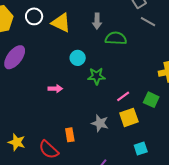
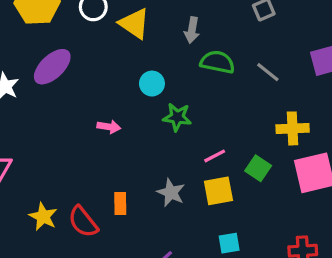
gray line: (148, 22) -> (268, 72), moved
yellow star: (17, 142) -> (43, 217), moved

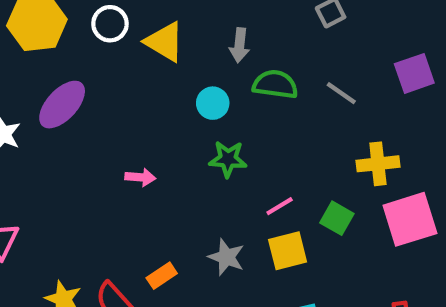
cyan circle: (152, 84) -> (213, 103), moved
orange rectangle: (120, 204) -> (162, 276), turned 60

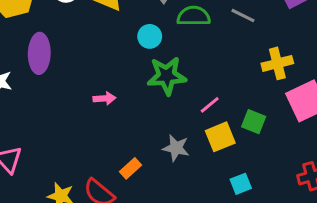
purple ellipse: (62, 105) -> (39, 53), turned -33
green star: (228, 159) -> (167, 76), size x1.4
green square: (337, 218) -> (254, 122), moved

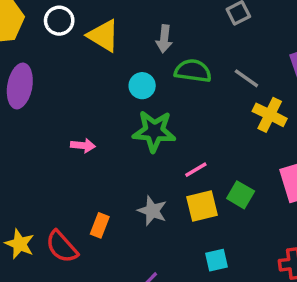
yellow cross: (277, 63) -> (270, 115), moved, turned 32
orange rectangle: (131, 168) -> (100, 225), turned -35

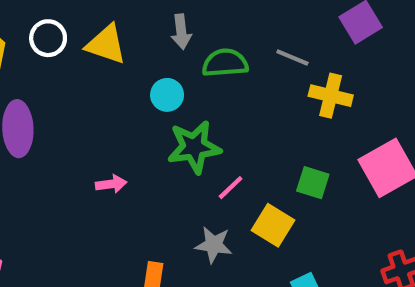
pink line: (196, 170) -> (231, 188), moved
green square: (241, 195) -> (313, 183), moved
yellow square: (202, 206) -> (273, 225), turned -32

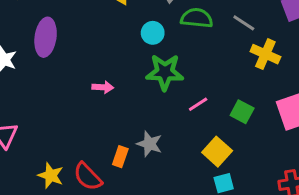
pink line: (231, 188) -> (198, 104), moved
yellow square: (273, 225) -> (217, 152), moved
gray star: (214, 245) -> (149, 144), moved

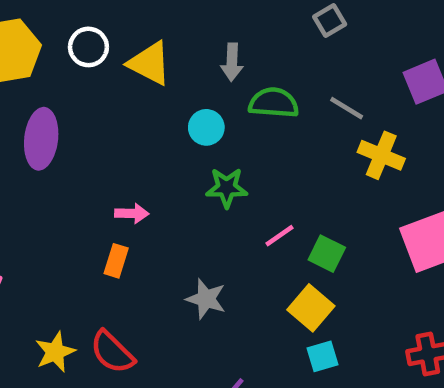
green star: (165, 72) -> (227, 188), size x0.7
green square: (242, 112) -> (327, 254), moved
orange rectangle: (120, 157) -> (116, 261), moved
yellow star: (51, 176) -> (55, 352), turned 30

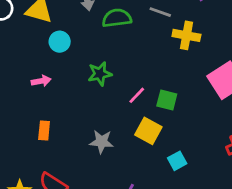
cyan circle: (206, 127) -> (60, 42), moved
pink arrow: (132, 213) -> (41, 81), moved
yellow square: (311, 308) -> (148, 131), moved

